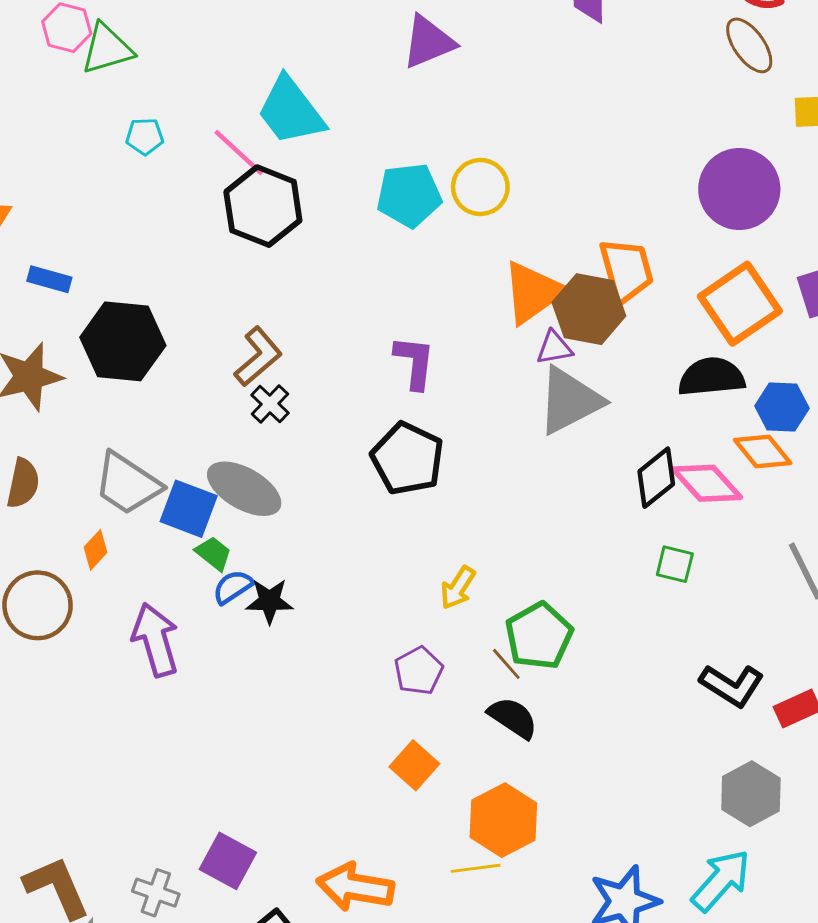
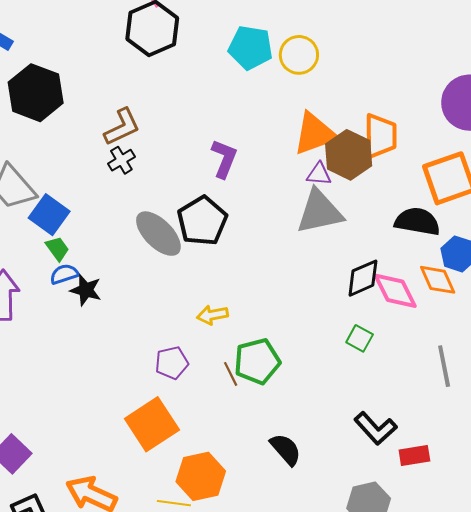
gray ellipse: (244, 489) -> (158, 234), moved
yellow arrow: (458, 588) -> (212, 315), turned 32
black semicircle: (513, 718) -> (286, 449), moved
orange square: (414, 765) -> (152, 424), size x1.6

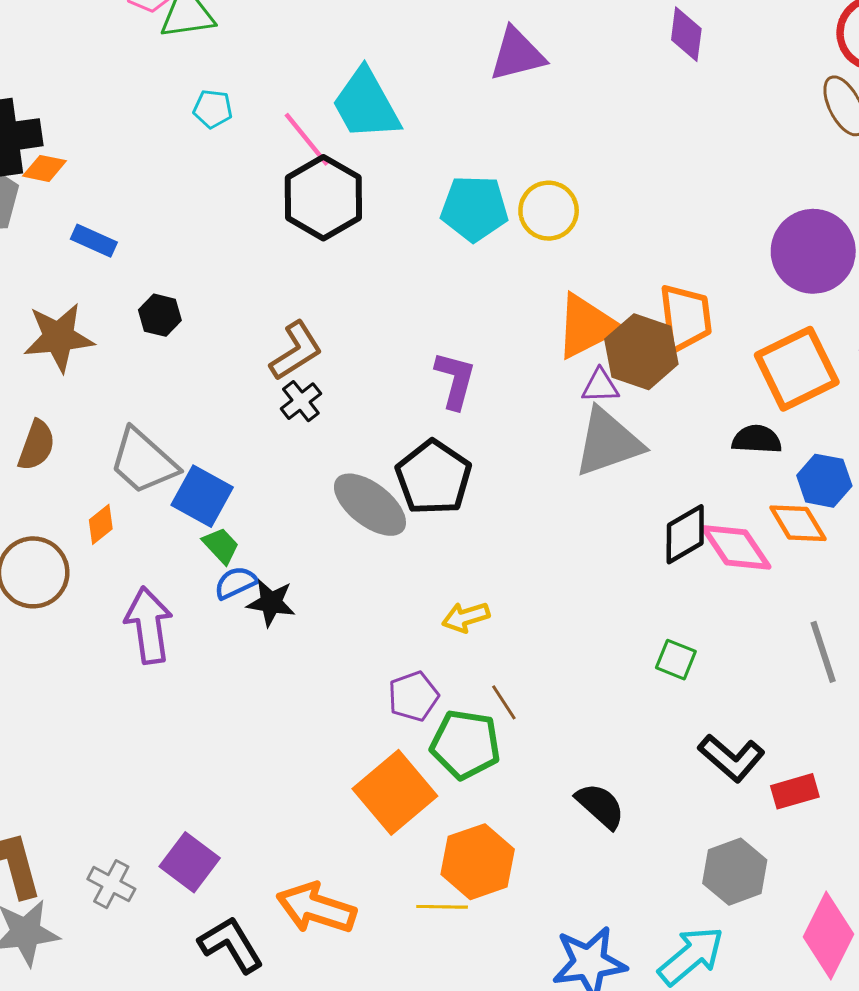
black hexagon: (36, 93) -> (160, 315), size x0.5
black semicircle: (417, 221) -> (757, 439), size x0.7
green square: (360, 338) -> (676, 660), moved
green pentagon: (257, 361) -> (465, 744), moved, turned 30

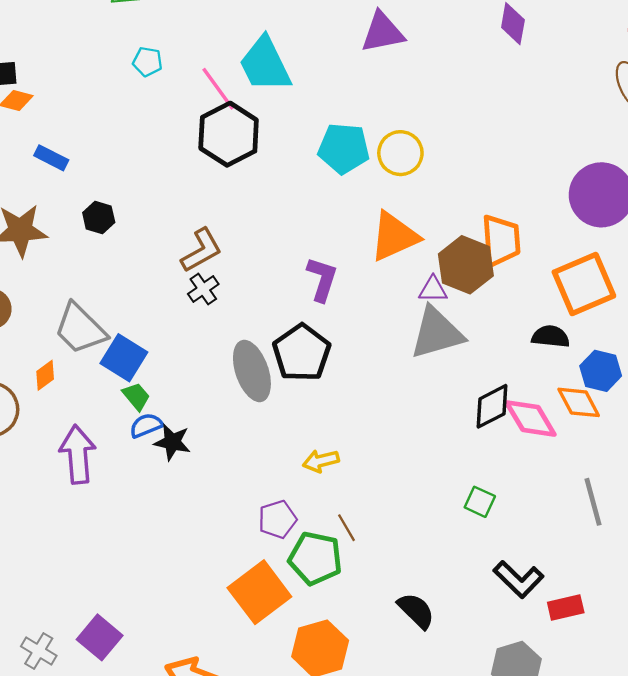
orange triangle: (587, 326) -> (394, 236), moved
gray ellipse: (370, 505) -> (252, 371), turned 30

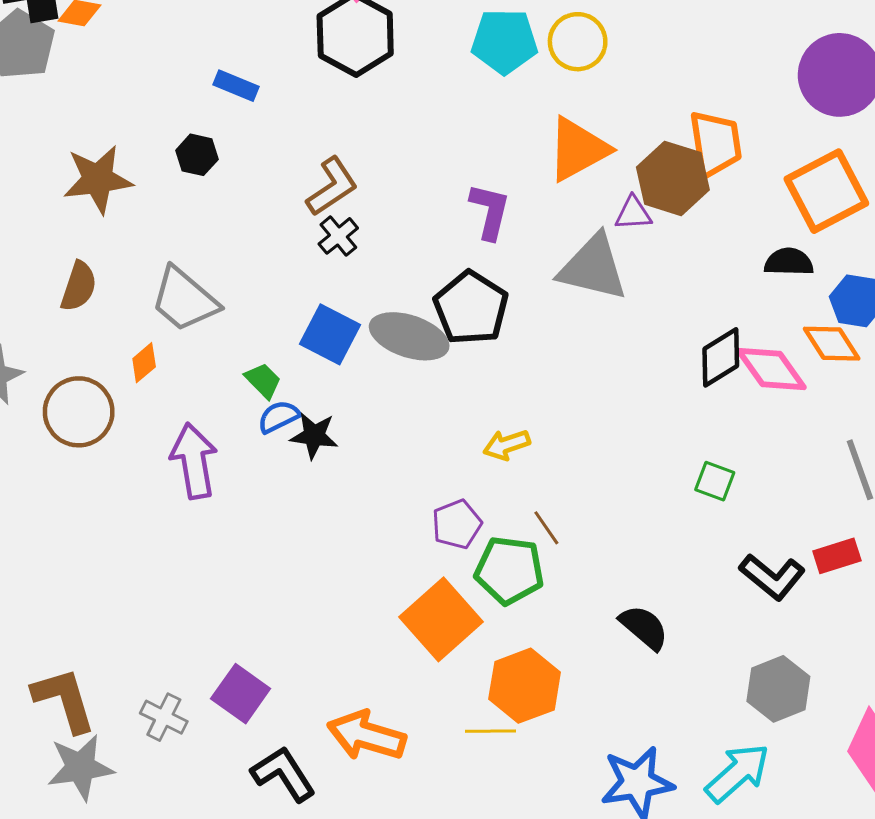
blue rectangle: (51, 158) -> (236, 86), moved
gray triangle: (437, 333) -> (593, 268), moved, turned 34
blue square: (124, 358) -> (330, 334), moved
gray ellipse: (252, 371) -> (409, 336), turned -48
red rectangle: (566, 607) -> (837, 556), moved

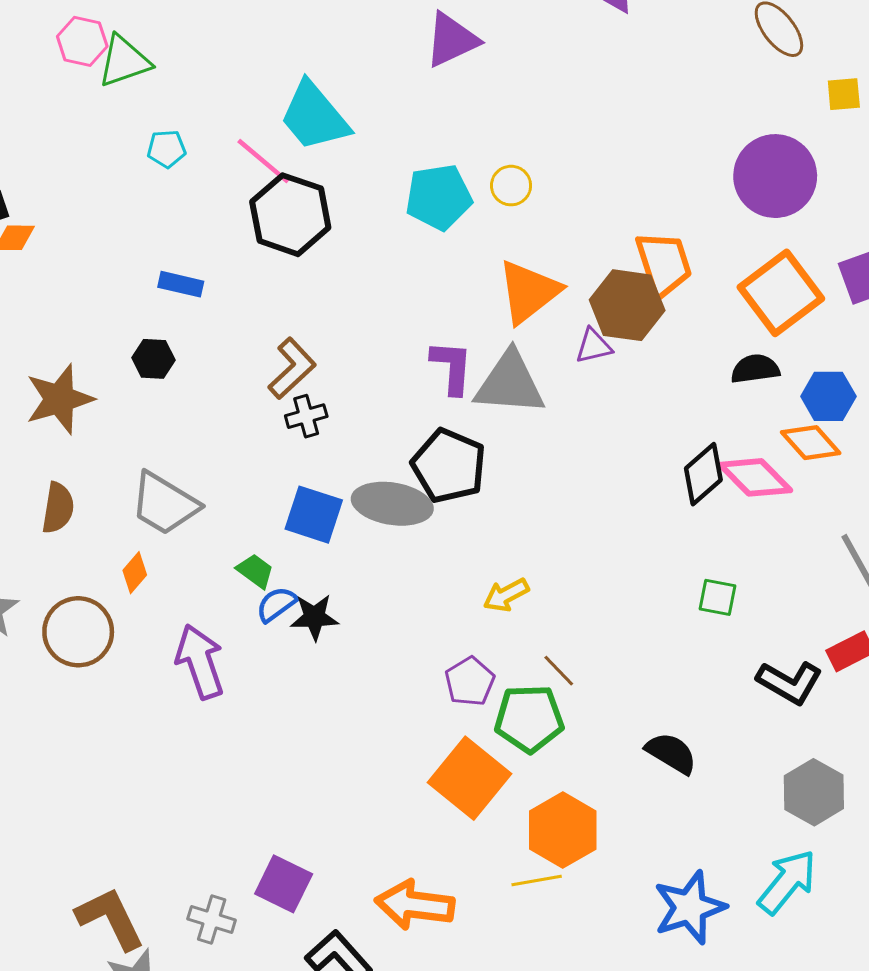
yellow circle: (578, 42) -> (511, 186), size x0.7
black cross: (338, 236) -> (306, 416), turned 33
gray triangle: (593, 268) -> (510, 383), moved

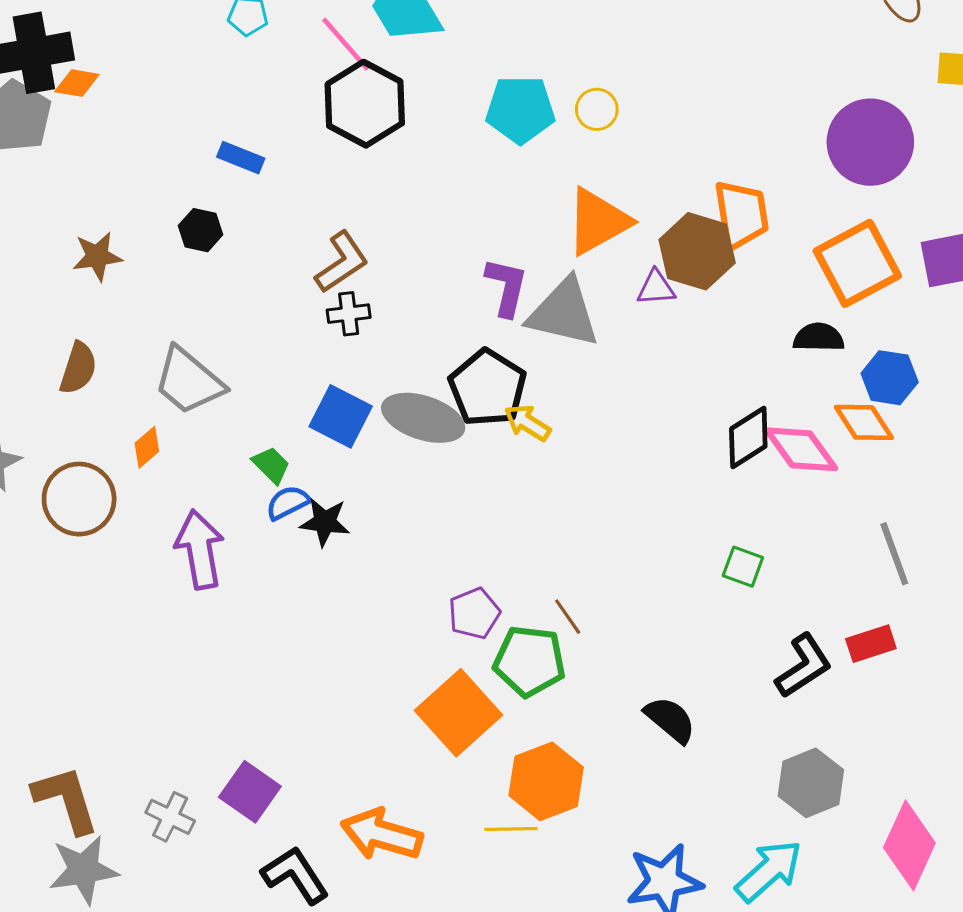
brown star: (59, 399) -> (97, 256), size x0.7
yellow arrow: (506, 595) -> (527, 423), moved, turned 51
black L-shape: (790, 682) -> (804, 666), turned -72

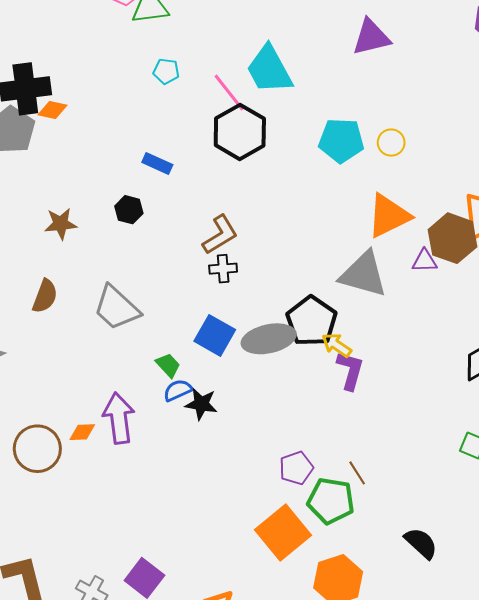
purple L-shape: (506, 287) -> (350, 370), moved
gray ellipse: (423, 418) -> (269, 339), turned -33
orange diamond: (147, 447) -> (82, 432), moved, turned 36
brown circle: (79, 499) -> (37, 449), moved

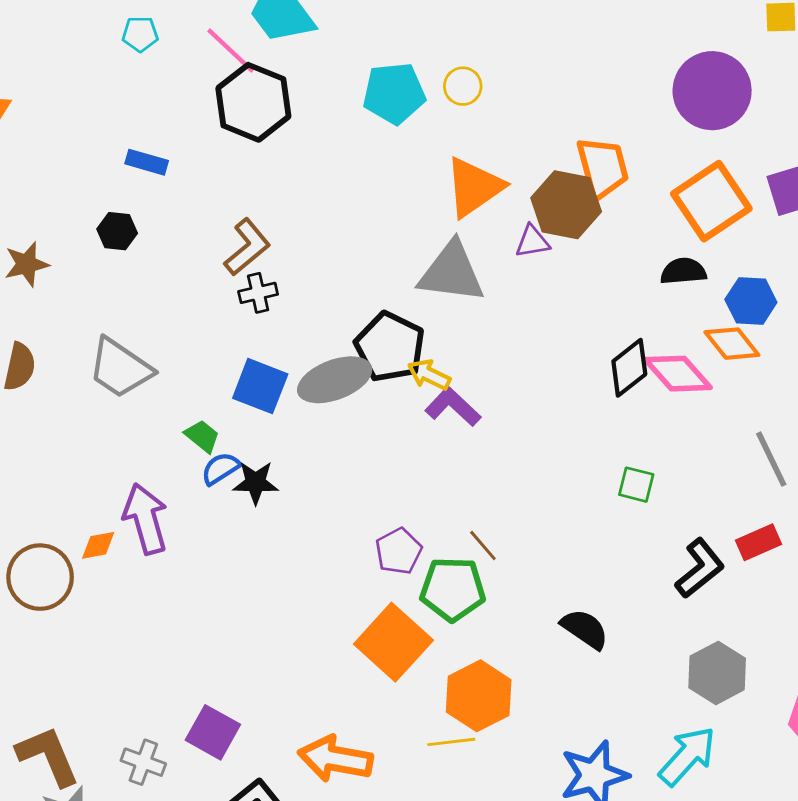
purple L-shape: (350, 370) -> (453, 407), turned -54

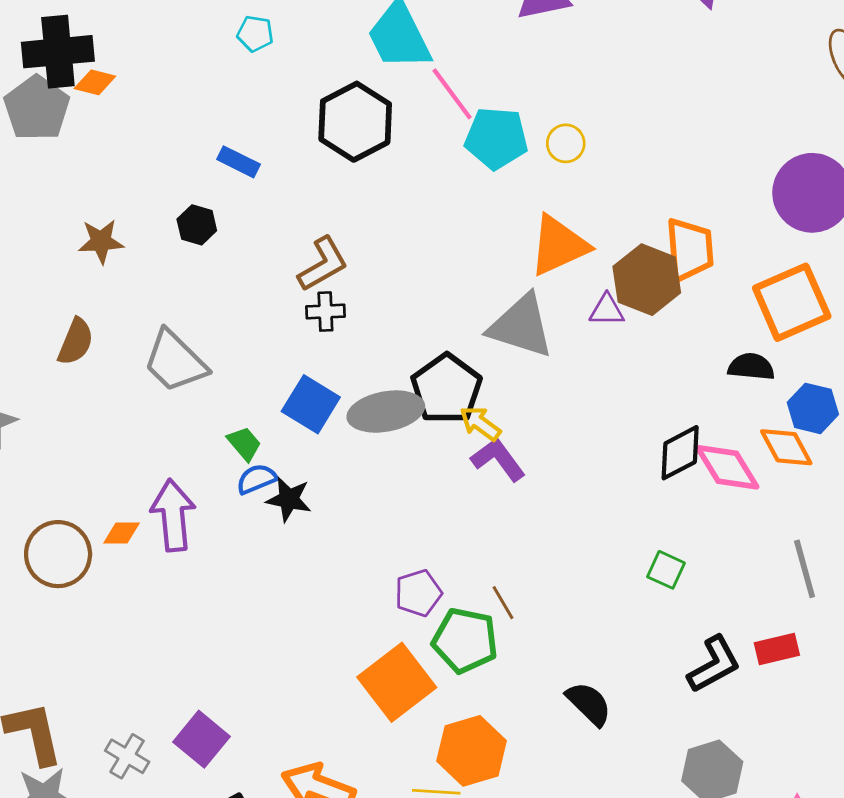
pink line: (231, 50) -> (452, 94), moved

